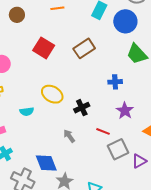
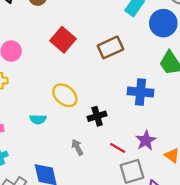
blue cross: (115, 82) -> (141, 92), size x1.5
purple star: (125, 111) -> (146, 140), moved
cyan semicircle: (27, 112) -> (38, 119), moved

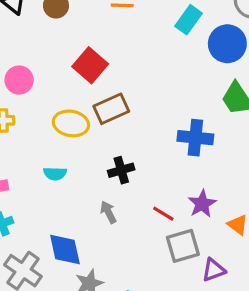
brown rectangle: (110, 47) -> (111, 109), moved
yellow ellipse: (65, 95) -> (71, 123), moved, turned -30
black cross: (97, 116) -> (121, 170), moved

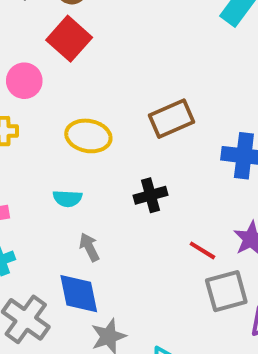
red square: (90, 65) -> (69, 39), moved
brown rectangle: (111, 109) -> (171, 119), moved
gray arrow: (108, 212) -> (89, 247), moved

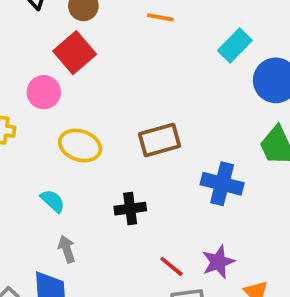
pink circle: (24, 81) -> (44, 92), moved
cyan semicircle: (68, 198) -> (53, 201), turned -148

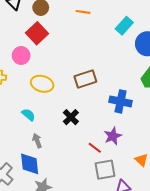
black cross: (130, 209) -> (71, 117), turned -35
purple star: (218, 262) -> (113, 136), moved

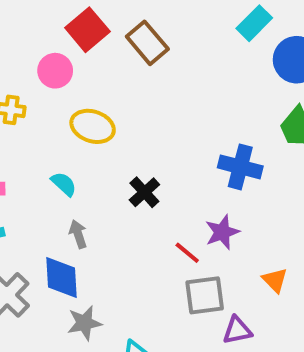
brown rectangle: (85, 79) -> (147, 43), moved, turned 65

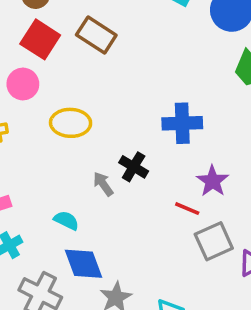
blue cross: (240, 167) -> (182, 123), moved
cyan semicircle: (64, 184) -> (66, 220), moved
gray arrow: (78, 234) -> (103, 184), moved

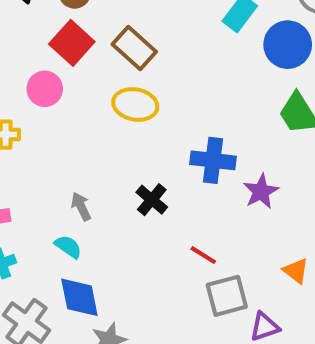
yellow ellipse: (71, 123) -> (135, 105), moved
purple star: (213, 181) -> (261, 191), moved
gray arrow: (103, 184) -> (81, 206), moved

